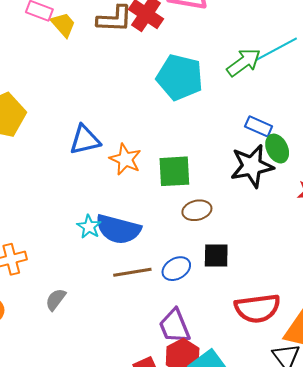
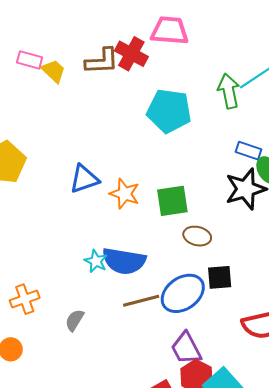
green arrow: (244, 62) -> (229, 91), turned -60
brown ellipse: (197, 210) -> (197, 236), turned 32
blue ellipse: (176, 269) -> (183, 293), size x1.6
gray semicircle: (56, 300) -> (75, 320), moved

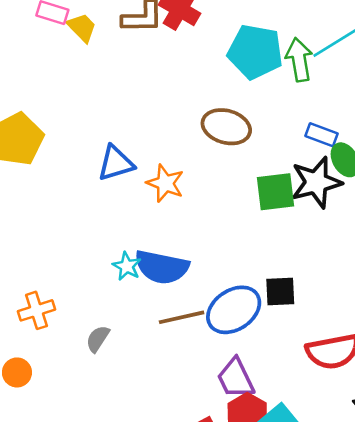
cyan pentagon: (169, 111) -> (255, 52), moved
green square: (172, 201) -> (276, 192), moved
brown ellipse: (197, 236) -> (226, 127), moved, size x1.4

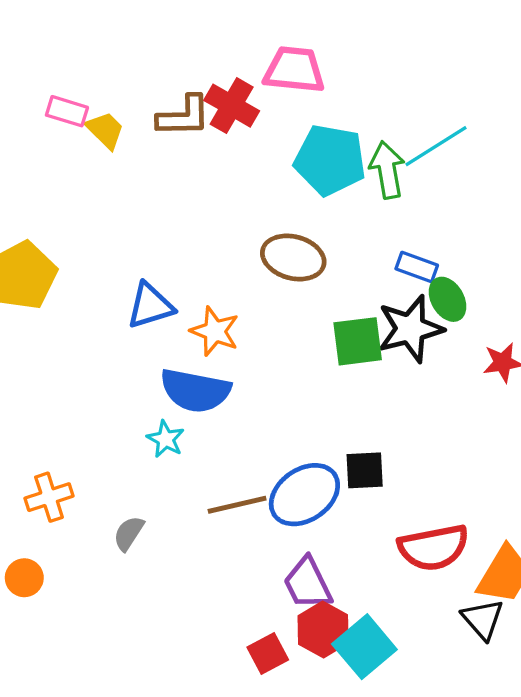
blue semicircle: (162, 267) -> (195, 391), moved

